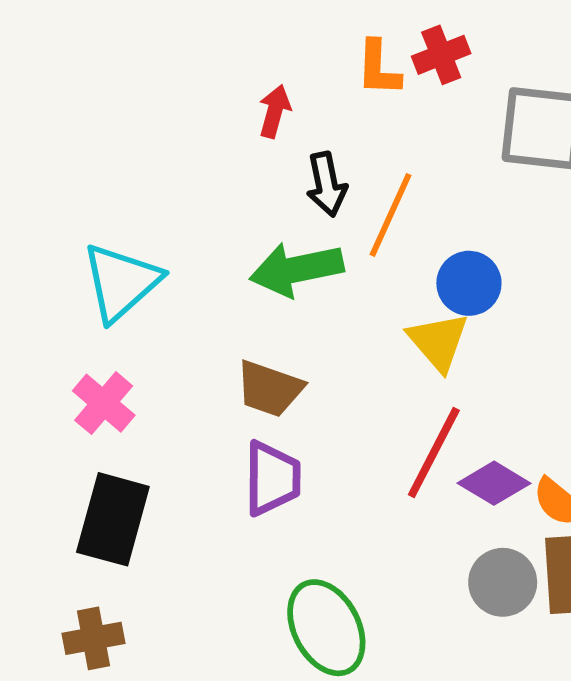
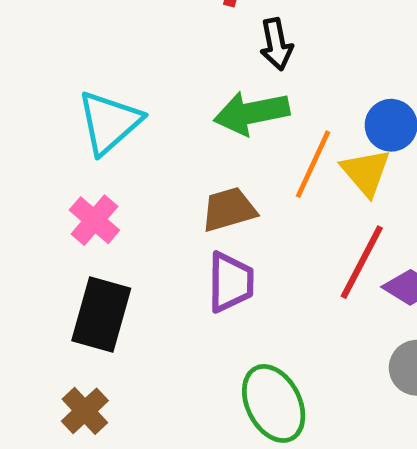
orange line: (391, 215) -> (313, 164), moved
brown trapezoid: (270, 389) -> (229, 209), turned 144
brown cross: (94, 638) -> (85, 411), turned -33

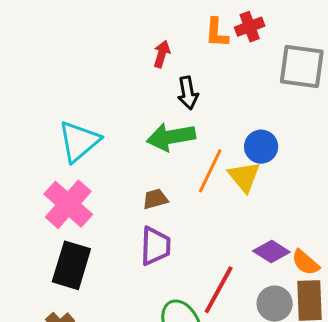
brown trapezoid: (229, 209) -> (155, 199), size x0.7
pink cross: (94, 220) -> (68, 204), size x1.5
red line: (362, 262) -> (219, 290), moved

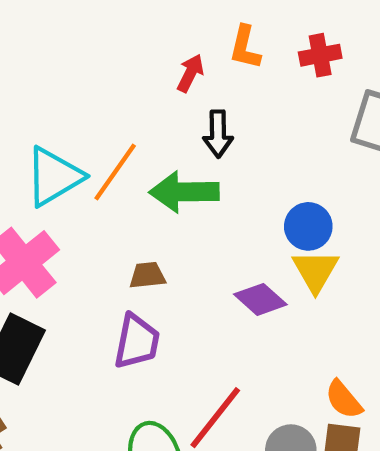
orange L-shape: (217, 33) -> (245, 47), moved
orange line: (210, 171) -> (115, 172), moved
yellow triangle: (244, 177) -> (316, 271), moved
purple diamond: (271, 252) -> (260, 299), moved

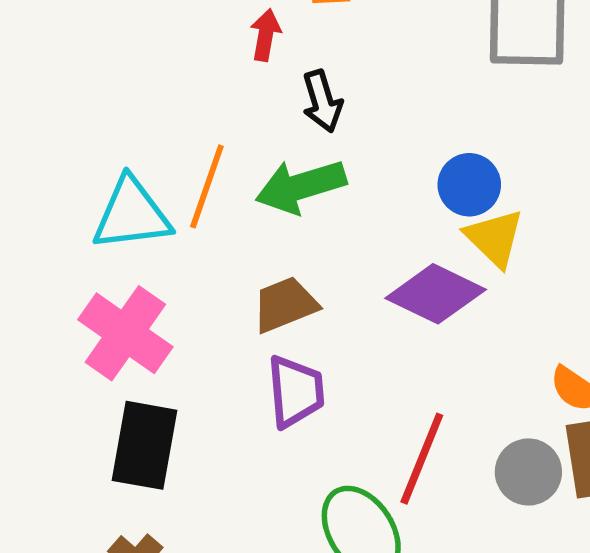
cyan triangle: (54, 177) -> (132, 214), turned 40
brown trapezoid: (147, 275) -> (285, 305), size x1.4
purple diamond: (260, 299) -> (436, 294), size x1.4

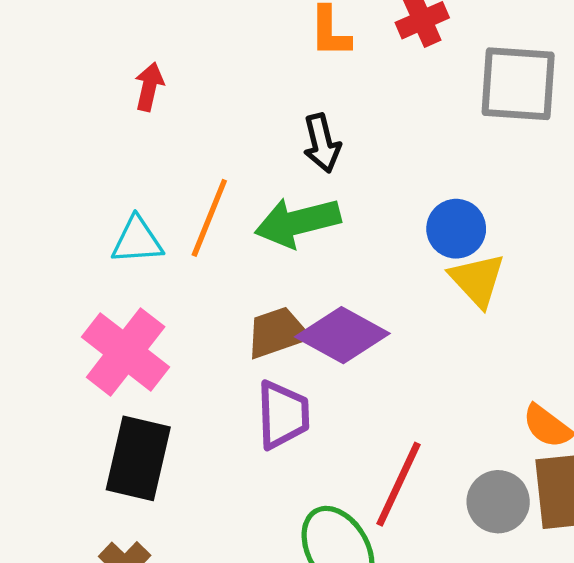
red arrow: (265, 35) -> (149, 87), moved
cyan triangle: (132, 214) -> (137, 240), size x0.7
purple diamond: (436, 294) -> (342, 335), moved

